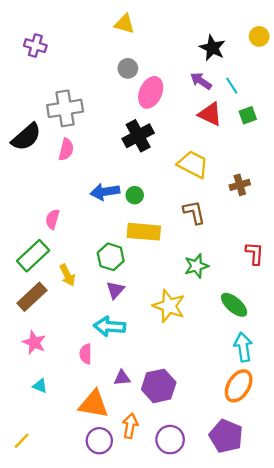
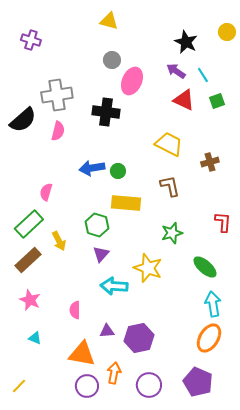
black cross: (138, 136) -> (106, 112), moved, turned 36
cyan arrow: (110, 327) -> (114, 286), moved

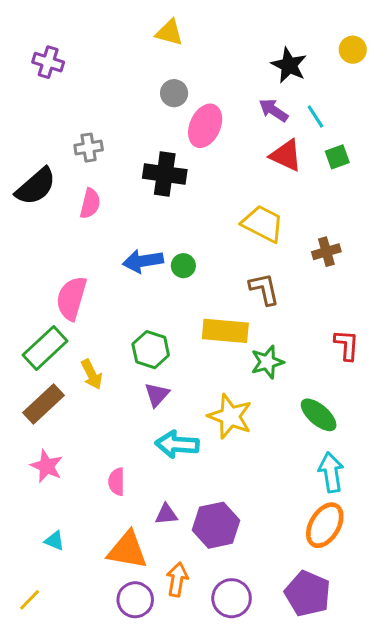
gray cross: (57, 95) -> (89, 148), size x0.6
pink semicircle: (46, 192) -> (71, 298), size x1.6
yellow rectangle: (126, 203) -> (225, 331), moved
cyan triangle: (35, 338) -> (54, 541), moved

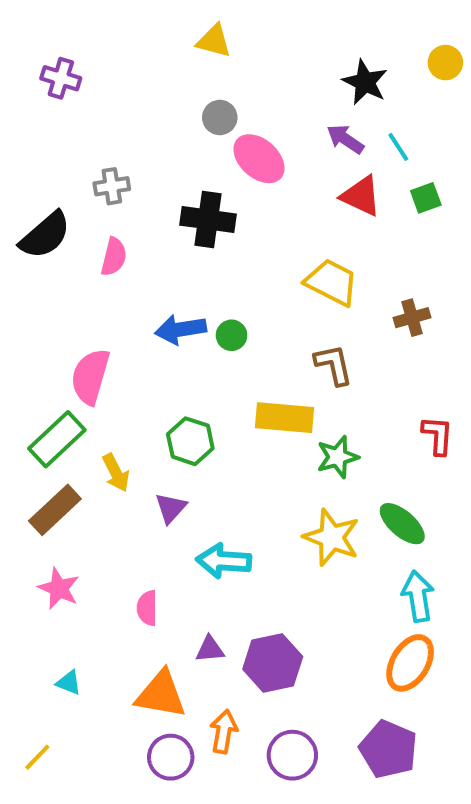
pink ellipse: (205, 126) -> (259, 159), turned -72
purple triangle: (157, 395) -> (171, 508), moved
yellow star: (230, 416) -> (332, 537), moved

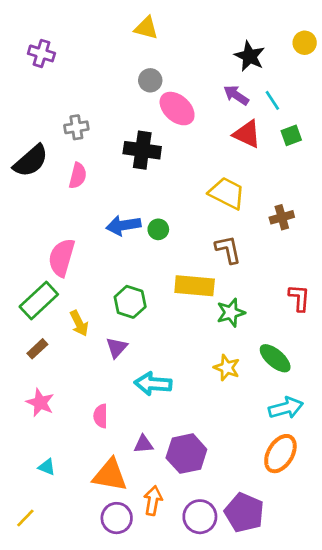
brown rectangle: (55, 510) -> (37, 349), size x0.6
yellow star: (332, 537) -> (227, 368), size x0.7
cyan arrow: (418, 596) -> (286, 408), turned 84
purple pentagon: (389, 749) -> (244, 513), moved

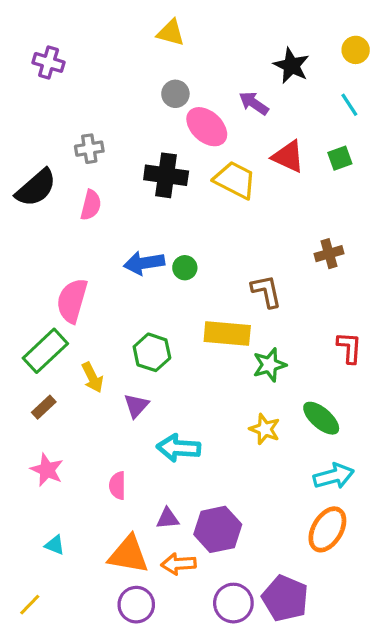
purple arrow: (236, 95) -> (254, 103), moved
cyan line: (272, 100) -> (349, 105), moved
yellow trapezoid: (227, 193) -> (235, 180), moved
orange arrow: (153, 501) -> (179, 564), moved, turned -104

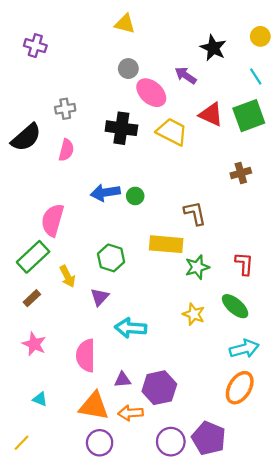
green square: (340, 158) -> (249, 116), size x1.8
brown cross: (329, 254) -> (241, 173), moved
red L-shape: (349, 348) -> (244, 264), moved
pink semicircle: (117, 486) -> (86, 356), size x1.6

